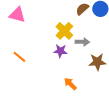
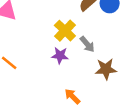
gray arrow: (82, 42) -> (87, 44), turned 48

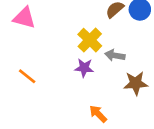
gray arrow: (87, 44) -> (115, 55), turned 140

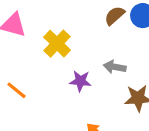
yellow cross: (90, 40) -> (57, 44), moved

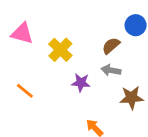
brown semicircle: (115, 16) -> (111, 46), moved

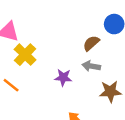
yellow cross: (60, 50) -> (25, 55), moved

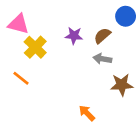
purple star: (63, 78) -> (74, 36), moved

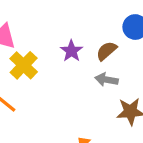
purple star: (74, 36) -> (71, 51), turned 30

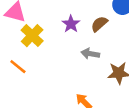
gray arrow: (107, 80) -> (90, 54), moved

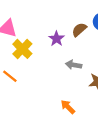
brown semicircle: (99, 24) -> (79, 30), moved

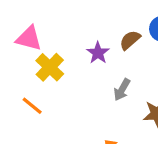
gray arrow: (74, 65) -> (122, 90), turned -70

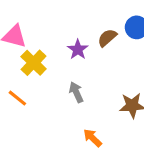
gray arrow: (122, 90) -> (76, 92), moved, turned 126

